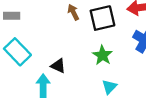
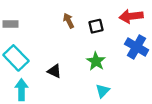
black square: (102, 18) -> (96, 26), size x0.6
cyan arrow: (43, 86) -> (21, 90), moved

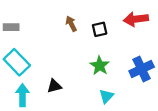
blue cross: (137, 47) -> (142, 69), moved, turned 35
black triangle: (54, 71) -> (54, 86), moved, turned -40

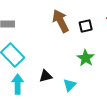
brown arrow: (71, 24) -> (61, 21), size x1.6
cyan triangle: (106, 96) -> (70, 85), moved

